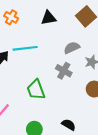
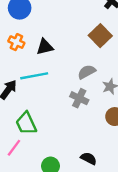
black triangle: (49, 18) -> (45, 47), moved
green trapezoid: (36, 90) -> (26, 123), moved

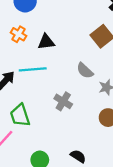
gray semicircle: (87, 72) -> (85, 71), turned -114
gray cross: (79, 98) -> (63, 101), moved

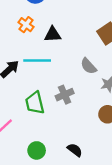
gray cross: (63, 101) -> (65, 95), turned 30
green trapezoid: (20, 115) -> (35, 103), moved

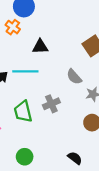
orange cross: (26, 25) -> (13, 27), moved
black semicircle: (75, 150) -> (75, 158), moved

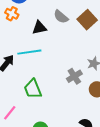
gray semicircle: (74, 77) -> (61, 17), moved
gray cross: (51, 104) -> (74, 76), moved

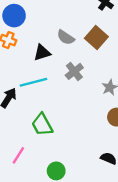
gray cross: (74, 76) -> (74, 71), moved

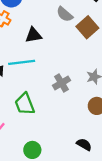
gray semicircle: (66, 37) -> (65, 14), moved
gray cross: (74, 71) -> (61, 83), moved

